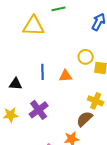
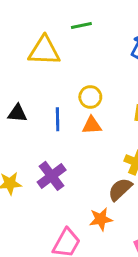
yellow circle: (86, 57) -> (90, 97), moved
black triangle: (16, 84) -> (17, 113), moved

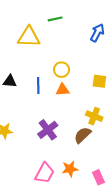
purple cross: (52, 176) -> (48, 130), moved
orange star: (101, 219) -> (70, 169), moved

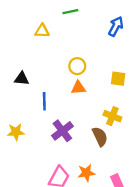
yellow triangle: (29, 37) -> (42, 31), size x0.6
blue line: (38, 85) -> (44, 101), moved
brown semicircle: (83, 135) -> (100, 137), turned 108

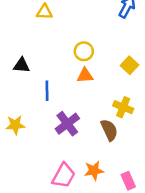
yellow square: (118, 79) -> (130, 65), turned 35

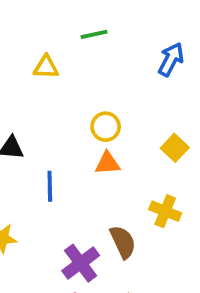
purple cross: (67, 124) -> (81, 263), moved
brown semicircle: (109, 130) -> (123, 242), moved

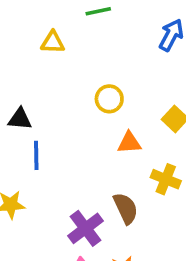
orange triangle: (107, 163) -> (129, 143), moved
blue line: (50, 186) -> (36, 155), moved

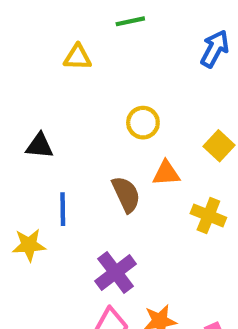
blue line: (36, 155) -> (63, 209), moved
brown semicircle: (126, 208) -> (126, 194), moved

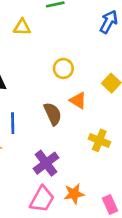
orange triangle: (166, 173) -> (78, 100), turned 36
yellow cross: (208, 215) -> (99, 140), moved

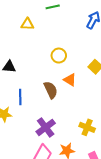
yellow cross: (99, 140) -> (87, 127), moved

